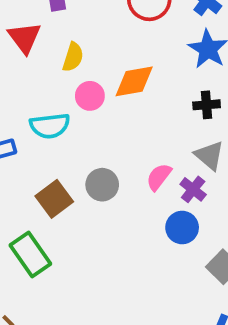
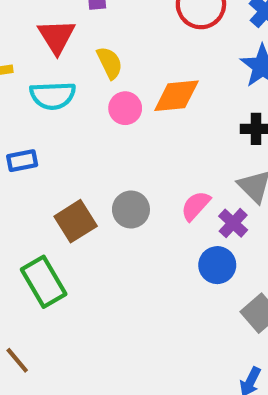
yellow semicircle: (73, 57) -> (110, 63), turned -48
cyan semicircle: (50, 126) -> (53, 96), moved

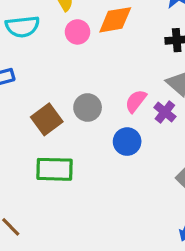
blue circle: (217, 265) -> (127, 142), moved
green rectangle: (44, 282) -> (55, 169), moved, turned -54

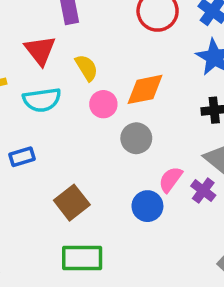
gray circle: (88, 108) -> (136, 138), moved
blue circle: (127, 142) -> (147, 206), moved

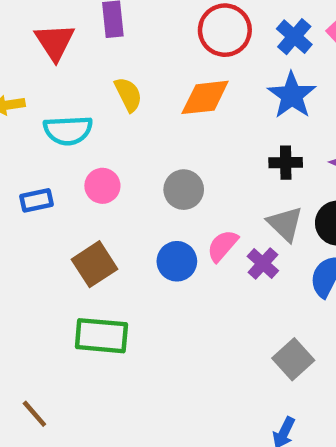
red triangle: (40, 50) -> (55, 42), moved
orange diamond: (145, 89) -> (205, 97), moved
pink circle: (103, 104) -> (102, 186), moved
blue circle: (147, 206) -> (177, 261), moved

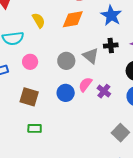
gray triangle: (285, 224) -> (91, 56), moved
brown square: (95, 264) -> (29, 97), turned -36
green rectangle: (101, 336) -> (35, 128), size x0.6

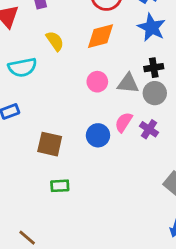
gray triangle: (91, 56) -> (128, 83), turned -30
gray circle: (66, 61) -> (155, 93), moved
pink circle: (30, 62) -> (97, 82), moved

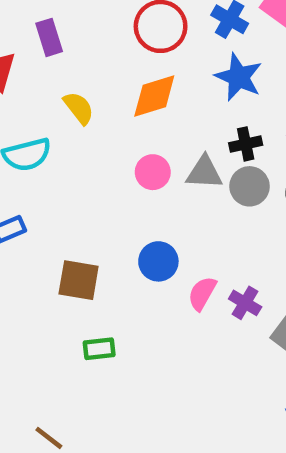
pink semicircle: (124, 122) -> (202, 293), moved
purple cross: (149, 129) -> (245, 303), moved

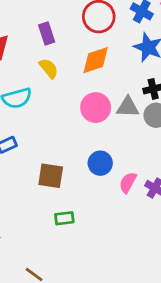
purple rectangle: (49, 37) -> (47, 34), moved
pink circle: (153, 172) -> (96, 108), size x1.4

